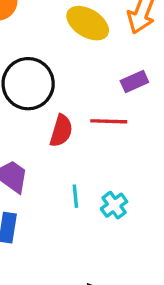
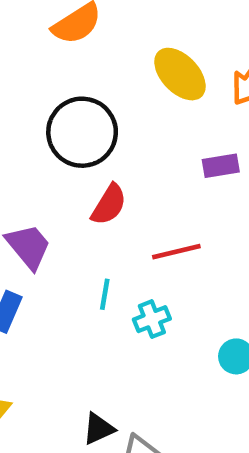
red line: (109, 121) -> (176, 252), moved, turned -30

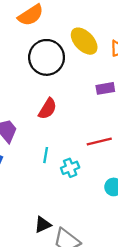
black circle: (82, 132) -> (47, 57), moved
red line: (176, 252) -> (99, 141), moved

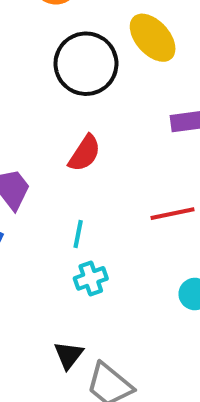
cyan cross: (70, 168) -> (91, 278), moved
black triangle: (43, 225) -> (69, 355), turned -30

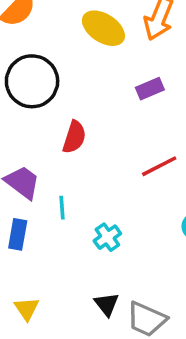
black circle: (86, 64) -> (32, 81), moved
cyan line: (78, 234) -> (62, 208), moved

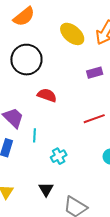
red semicircle: (74, 137) -> (47, 95), turned -96
black triangle: (107, 304) -> (46, 189), moved

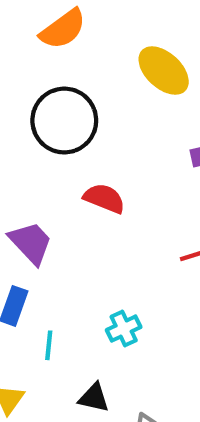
cyan line: (34, 135) -> (49, 345), moved
black triangle: (46, 189) -> (94, 398), turned -49

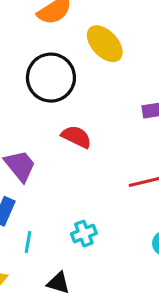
yellow ellipse: (164, 71) -> (105, 44), moved

